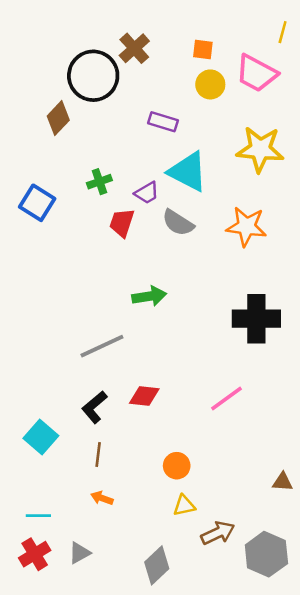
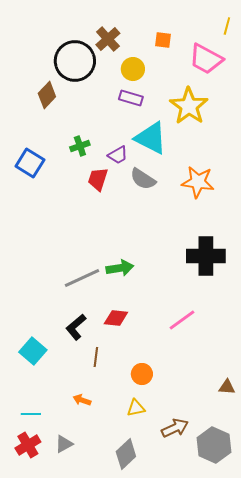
yellow circle: (210, 84) -> (133, 69), moved
yellow star: (260, 149) -> (189, 106), moved, turned 30
green arrow: (149, 296) -> (120, 268), moved
brown line: (98, 454) -> (96, 357), moved
yellow triangle: (184, 506) -> (136, 408), moved

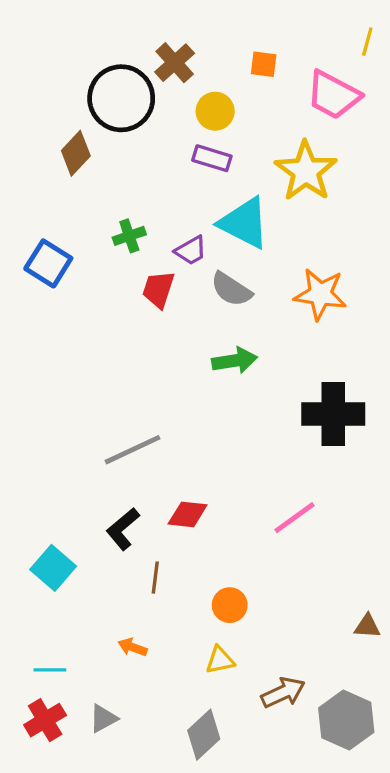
green arrow: (120, 268) -> (235, 361), moved

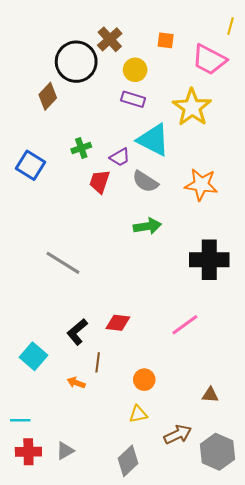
gray line: (133, 450) -> (63, 263), moved, turned 57
brown triangle: (367, 626) -> (210, 395), moved
orange arrow: (133, 647) -> (76, 383), moved
cyan line: (50, 670) -> (20, 420), moved
red cross: (45, 720) -> (28, 452), turned 30

